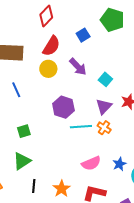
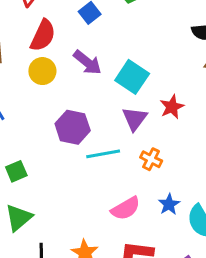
cyan square: (105, 79) -> (132, 77), size x1.5
orange cross: (104, 128) -> (151, 159), moved

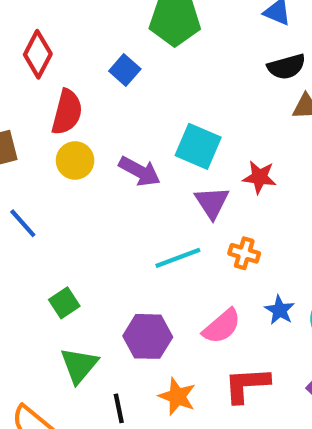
purple arrow: (87, 62) -> (140, 171), moved
red star: (172, 107) -> (260, 177), turned -30
purple hexagon: (73, 127) -> (148, 336), moved

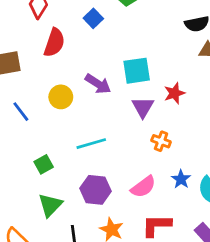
cyan square: (198, 146) -> (137, 71), turned -36
yellow circle: (75, 160) -> (61, 97), moved
red star: (260, 177) -> (174, 93), turned -30
cyan line: (178, 258) -> (91, 144), moved

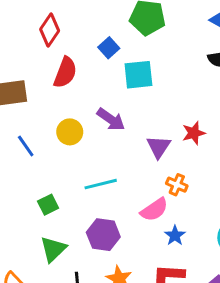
cyan square: (137, 71) -> (138, 75), moved
blue star: (181, 179) -> (175, 235), moved
pink semicircle: (143, 187) -> (154, 210), moved

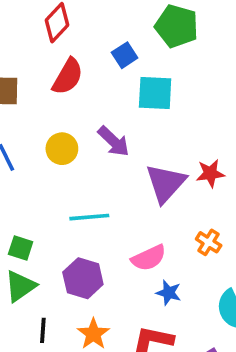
purple triangle: (159, 147) -> (166, 183), size x1.4
orange cross: (177, 185) -> (209, 242), moved
green square: (48, 205) -> (21, 248), moved, turned 36
blue star: (175, 235) -> (169, 293), turned -30

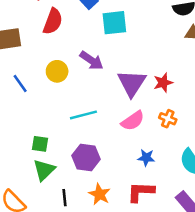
red star: (210, 173) -> (163, 83), moved
pink semicircle: (149, 258) -> (133, 121), moved

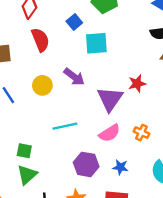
red semicircle: (53, 21) -> (40, 40), turned -45
red star: (163, 83) -> (137, 84), moved
purple hexagon: (86, 157) -> (86, 164), moved

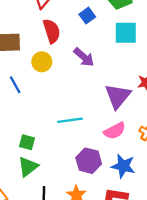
cyan square: (96, 43) -> (126, 33), moved
purple arrow: (74, 77) -> (84, 57), moved
yellow circle: (42, 85) -> (42, 62), moved
blue star: (120, 167) -> (123, 166), size x1.5

